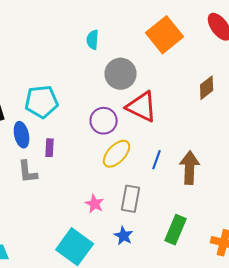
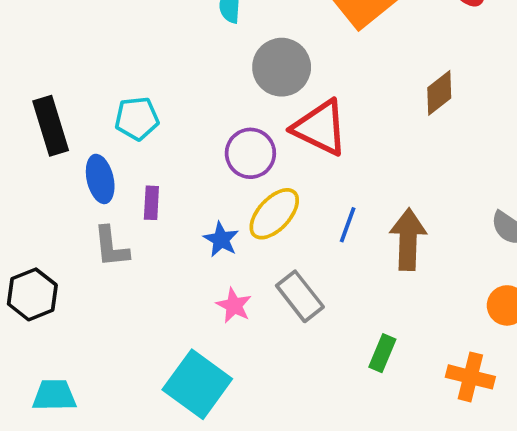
cyan pentagon: (42, 102) -> (137, 118), size x0.7
gray rectangle: (131, 199) -> (300, 296), turned -48
green rectangle: (176, 230) -> (382, 353), size x0.7
blue star: (124, 236) -> (221, 239), moved

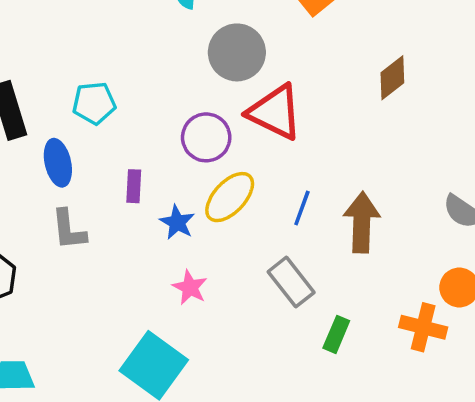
purple rectangle: (151, 203) -> (134, 186), moved
gray rectangle: (300, 296) -> (291, 282), moved
orange cross: (470, 377) -> (423, 327), moved

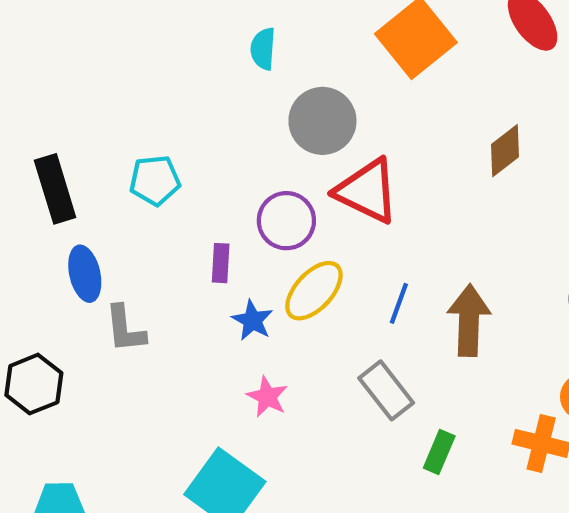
blue ellipse: (58, 163) -> (85, 274), moved
purple rectangle: (134, 186) -> (221, 263), moved

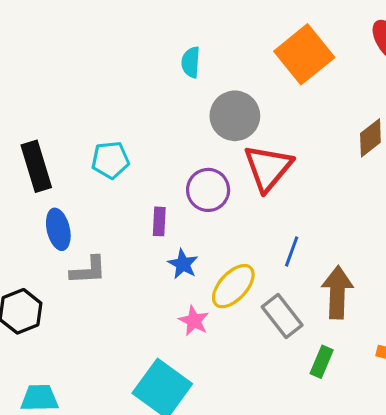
red triangle: (367, 191) -> (268, 168), turned 44
yellow ellipse: (314, 291) -> (233, 286), moved
brown arrow: (469, 320) -> (337, 292), moved
gray L-shape: (125, 329) -> (88, 270), turned -87

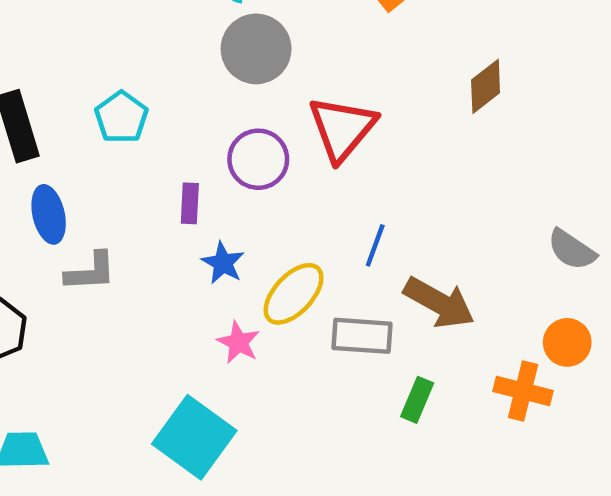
gray circle: (235, 116) -> (256, 49), moved
cyan pentagon: (110, 160) -> (121, 117), turned -30
brown arrow: (337, 292) -> (439, 303), turned 117
gray rectangle: (282, 316) -> (362, 336), turned -48

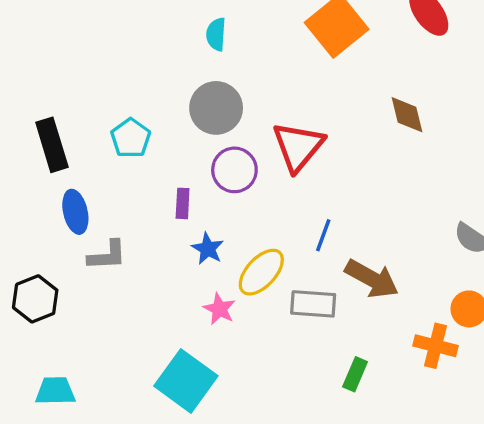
gray circle: (256, 49) -> (216, 108), moved
brown diamond: (486, 86) -> (407, 115), turned -66
green rectangle: (417, 400) -> (355, 374), moved

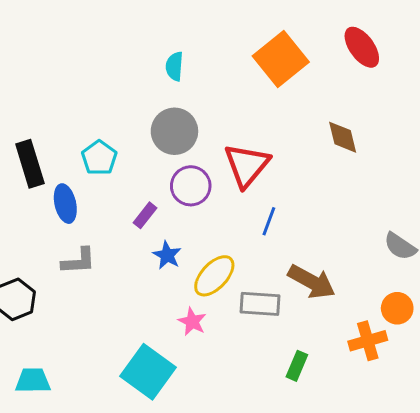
purple rectangle: (183, 203) -> (145, 215), turned 35
blue ellipse: (75, 212) -> (65, 204), moved
blue line: (323, 235) -> (269, 221), moved
pink star: (219, 309) -> (192, 322), moved
orange cross: (435, 346) -> (368, 341), turned -30

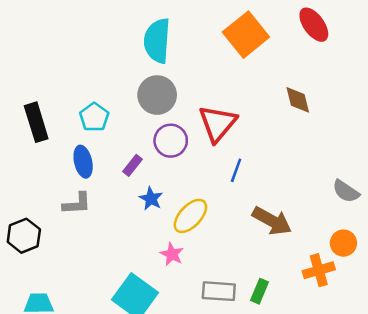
cyan semicircle: (174, 66) -> (157, 41), size x1.8
blue ellipse: (65, 204) -> (83, 162), moved
gray rectangle: (260, 304) -> (219, 291), moved

